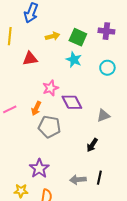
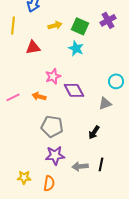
purple cross: (106, 31) -> (108, 20), turned -35
cyan circle: (107, 68) -> (116, 81), moved
orange arrow: (36, 108) -> (39, 96), turned 80
gray pentagon: (49, 127) -> (52, 126), moved
purple star: (39, 168) -> (55, 155), moved, turned 30

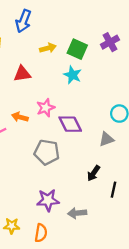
orange arrow: (39, 96) -> (20, 117), moved
gray pentagon: (52, 126) -> (47, 152), moved
black line: (101, 164) -> (113, 190), moved

